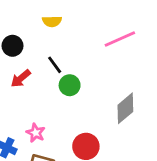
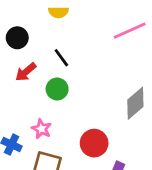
green circle: (70, 85) -> (57, 89), moved

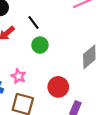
green circle: (57, 89) -> (40, 45), moved

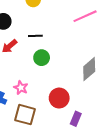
black line: (34, 22) -> (35, 36), turned -56

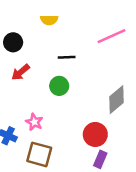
black line: (35, 36) -> (67, 57), moved
red circle: (59, 98) -> (95, 134), moved

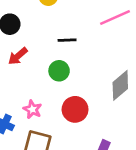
red circle: (95, 134) -> (75, 109), moved

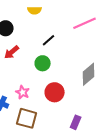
black line: (67, 40) -> (49, 40), turned -40

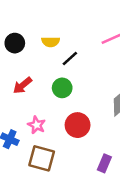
yellow semicircle: (35, 10) -> (51, 42), moved
red arrow: (12, 52) -> (22, 85), moved

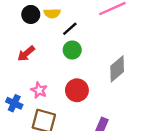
black circle: (15, 43) -> (31, 14), moved
green circle: (62, 88) -> (72, 50), moved

